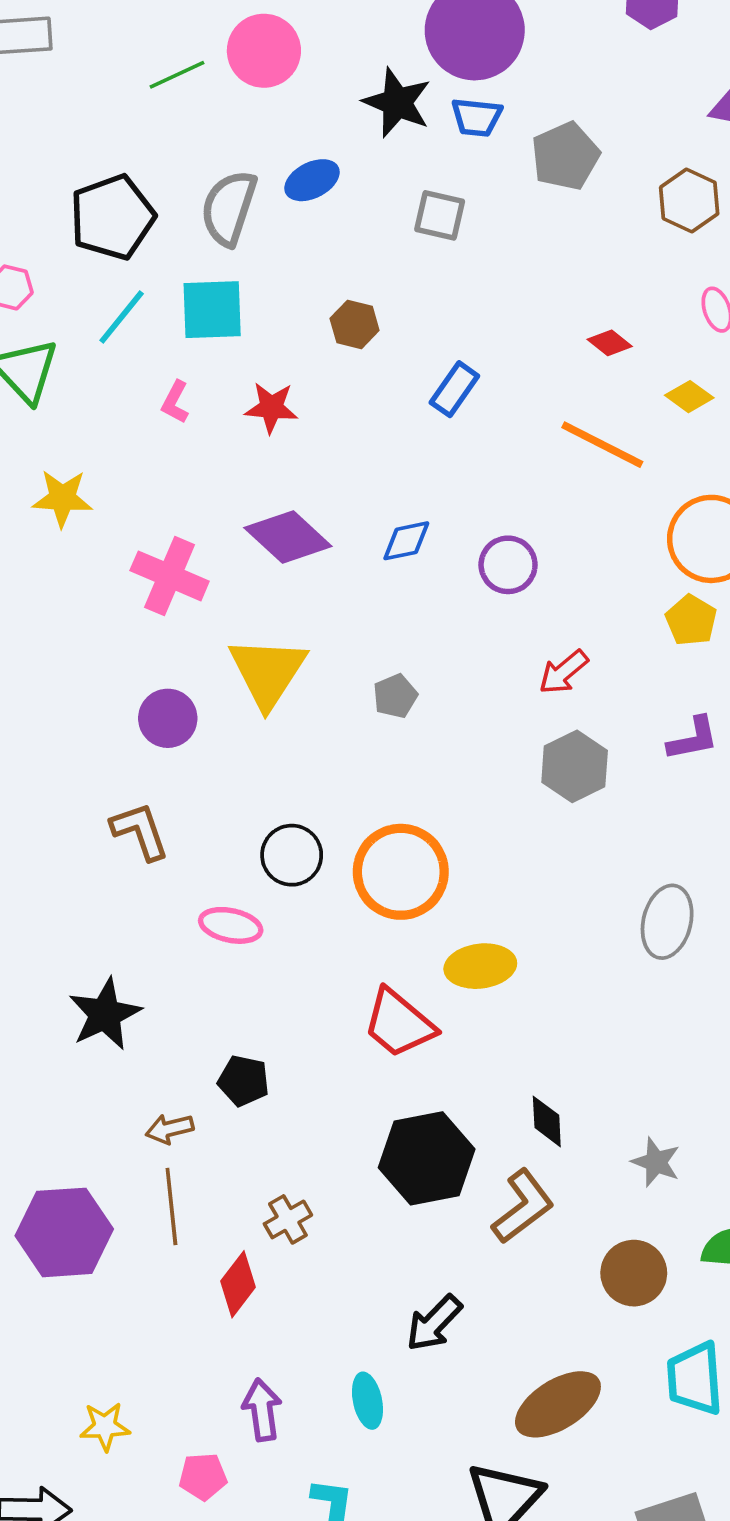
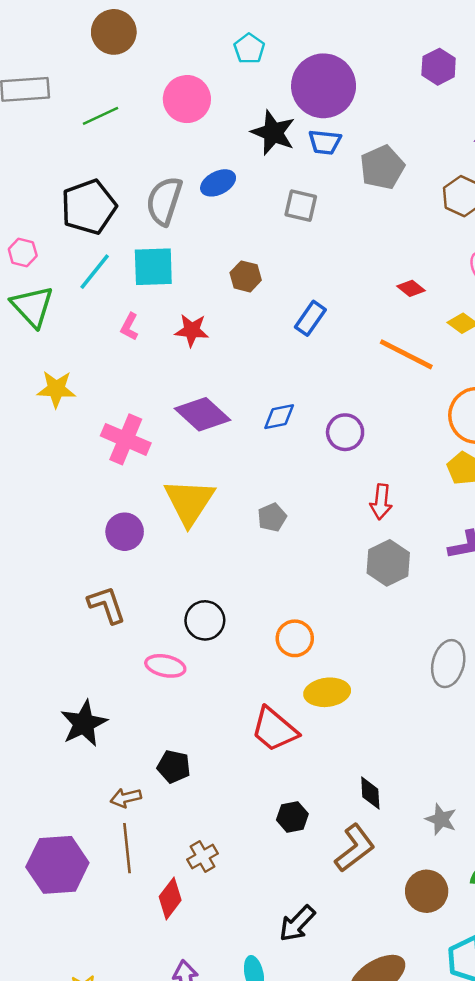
green line: (177, 75) -> (101, 116), moved
red arrow: (563, 672) -> (381, 502), turned -44
orange circle: (401, 872) -> (295, 638), moved, size x0.6
black hexagon: (427, 1158) -> (292, 817), size x0.5

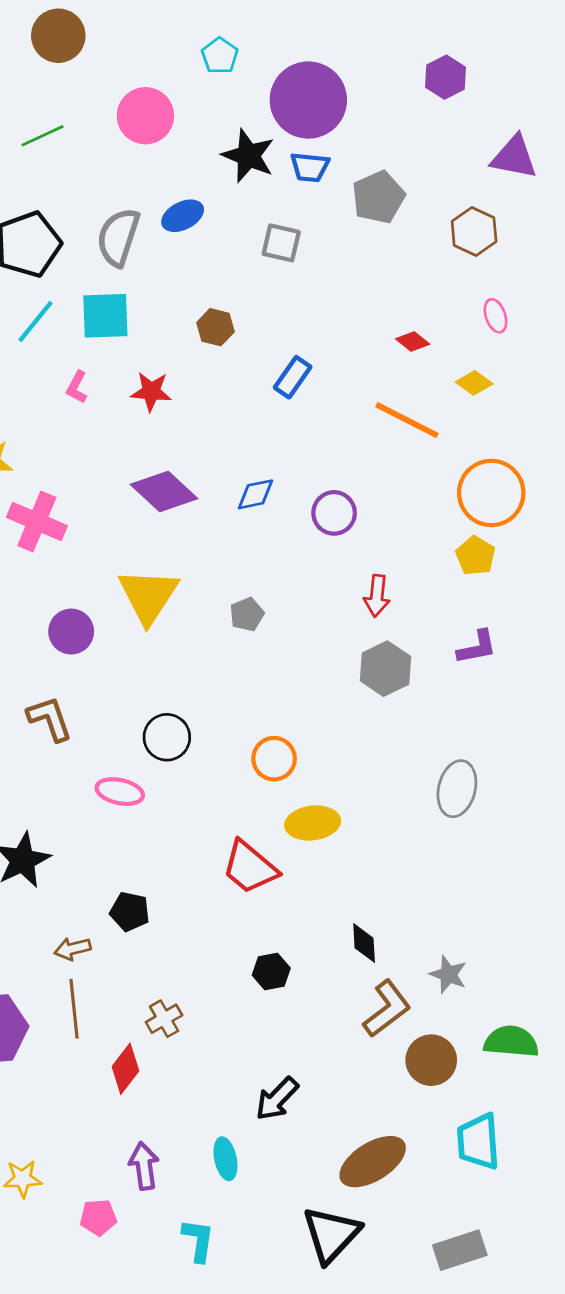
pink cross: (126, 439) -> (37, 522), moved
brown L-shape: (355, 848) -> (387, 1009), moved

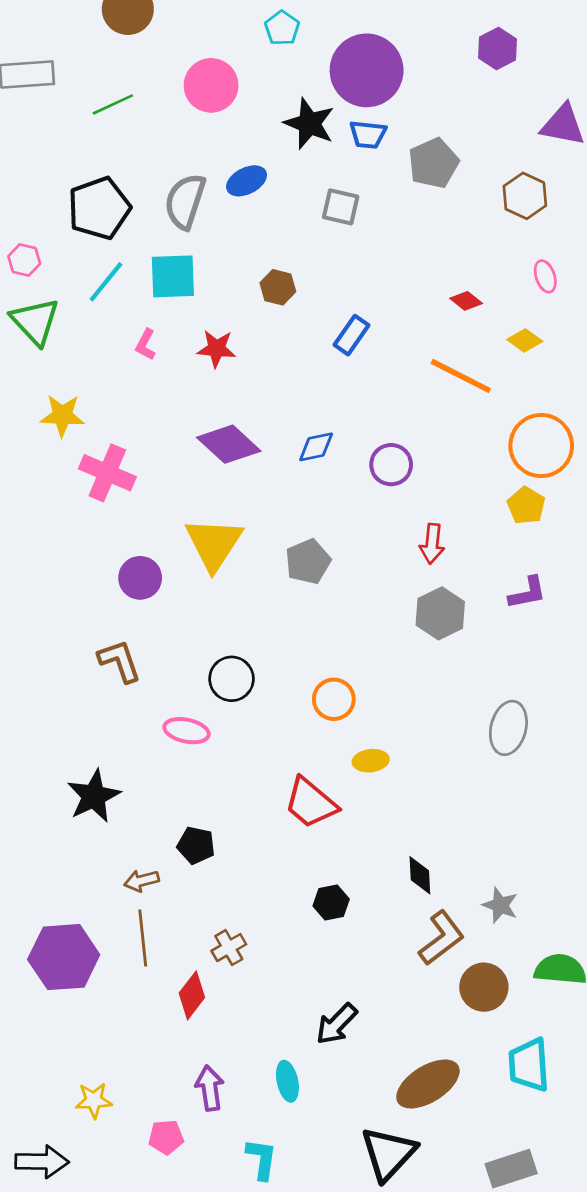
gray pentagon: (247, 614) -> (308, 561), size x1.4
yellow ellipse: (313, 823) -> (371, 761), size x0.7

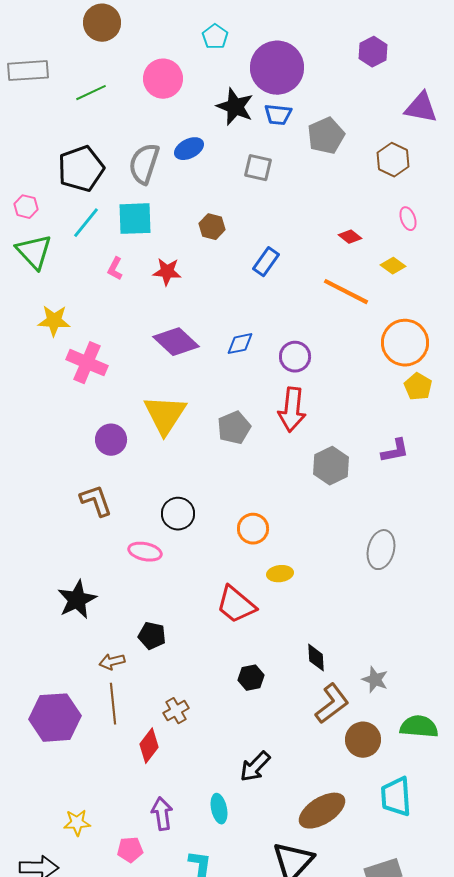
yellow pentagon: (526, 506) -> (418, 387), moved
red arrow: (432, 544) -> (292, 410), moved, size x1.5

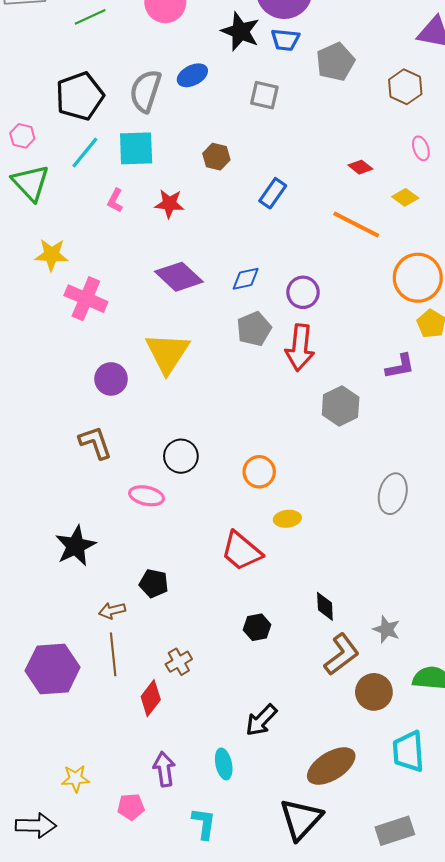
gray pentagon: (234, 428) -> (254, 329), moved
purple L-shape: (395, 451) -> (400, 366), moved

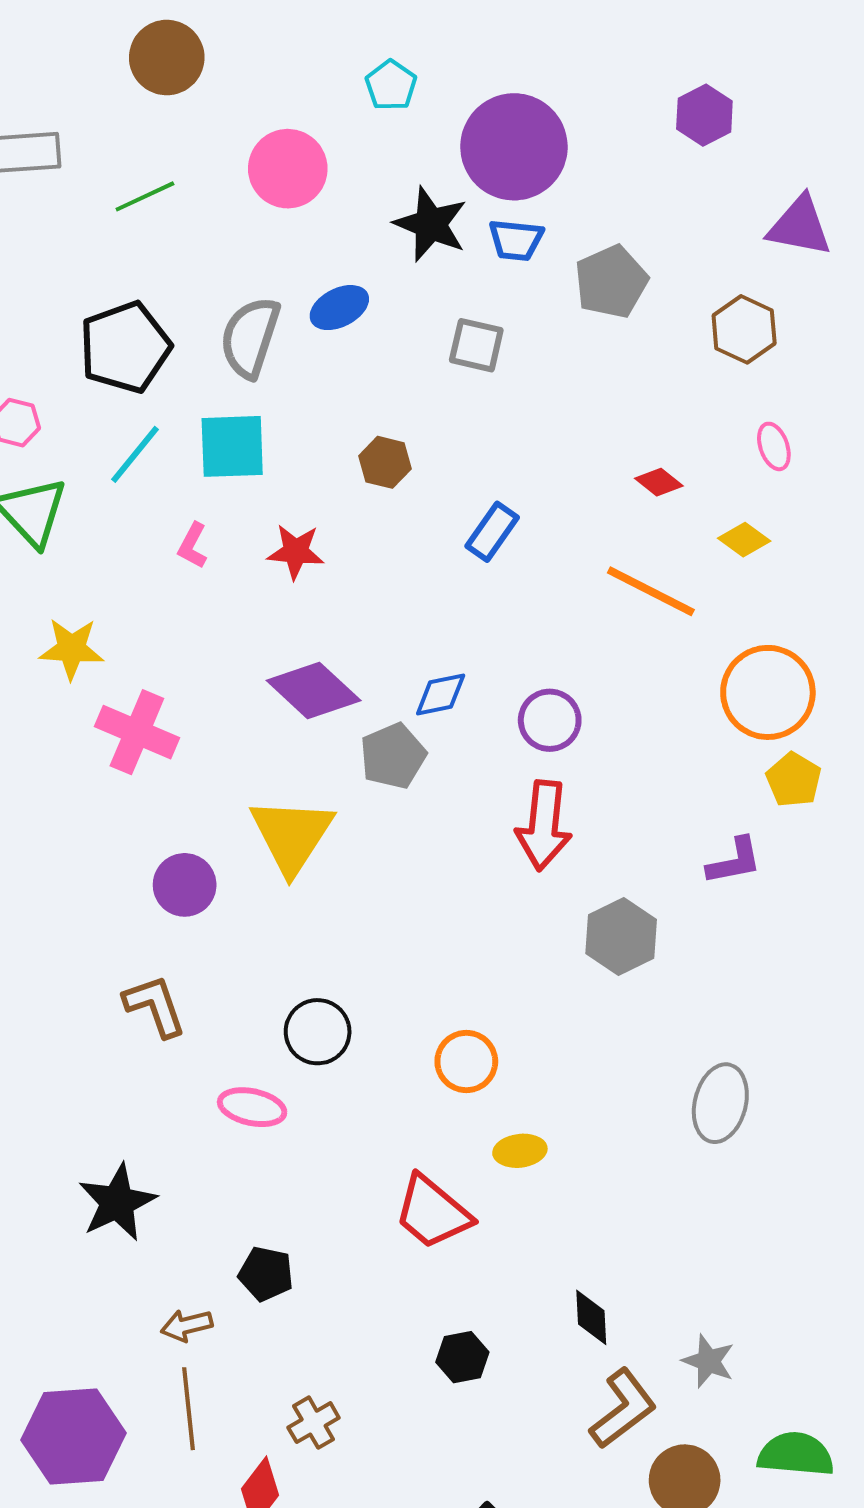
gray pentagon: (254, 329) -> (393, 756), moved

